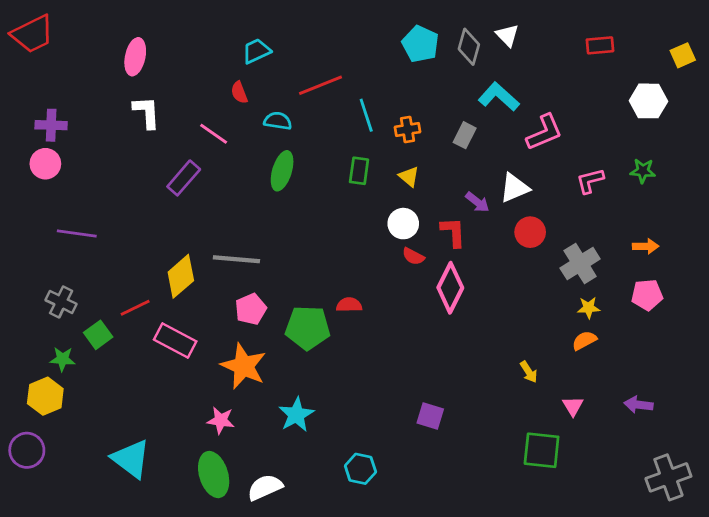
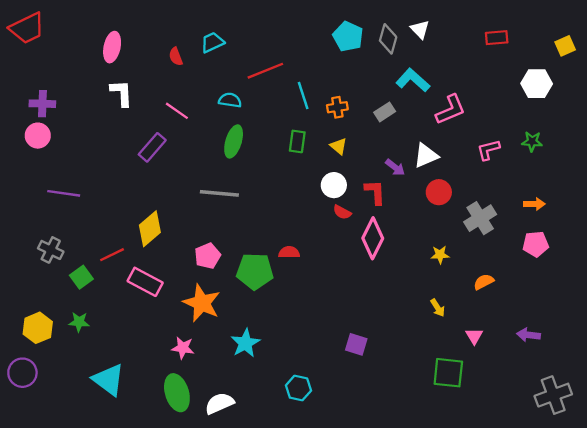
red semicircle: (239, 92) -> (176, 57), moved
gray rectangle: (465, 135) -> (385, 112), turned 30
gray line: (236, 259) -> (219, 193), moved
yellow star: (589, 308) -> (440, 255), moved
green star: (62, 359) -> (79, 322), moved

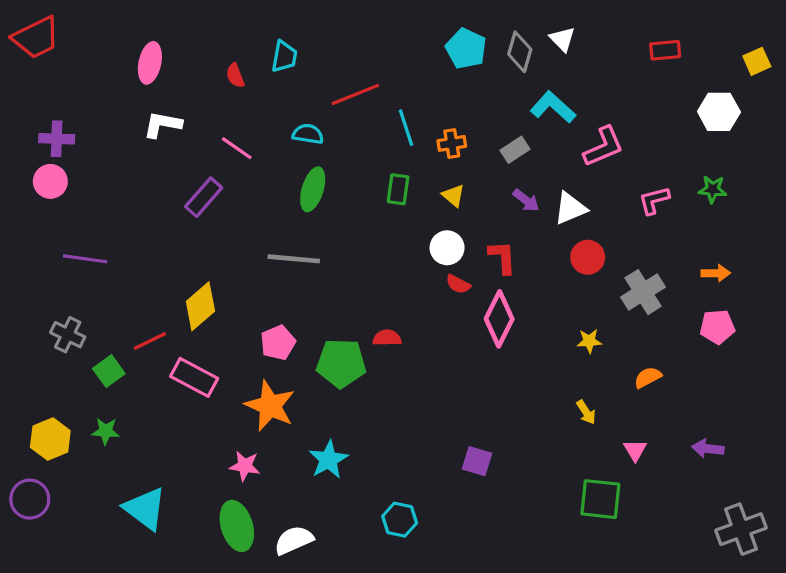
cyan trapezoid: (212, 42) -> (284, 57), turned 125
white L-shape: (122, 93) -> (163, 124), turned -76
purple arrow: (395, 167) -> (526, 200), moved

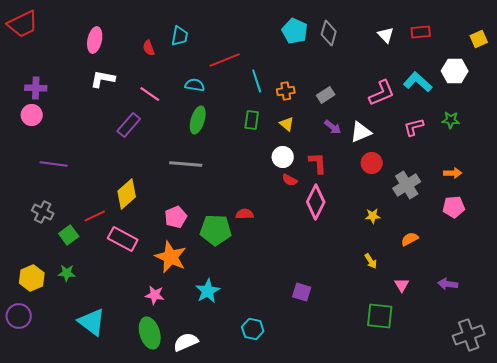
white triangle: (562, 39) -> (386, 35), moved
cyan L-shape: (553, 107) -> (418, 82), moved

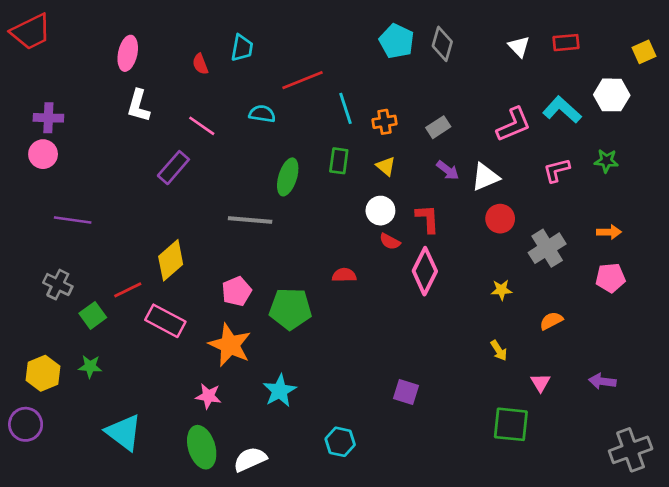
white L-shape: (103, 79) -> (138, 106), turned -85
green ellipse: (198, 120) -> (288, 177), moved
red semicircle: (245, 214) -> (344, 275), moved

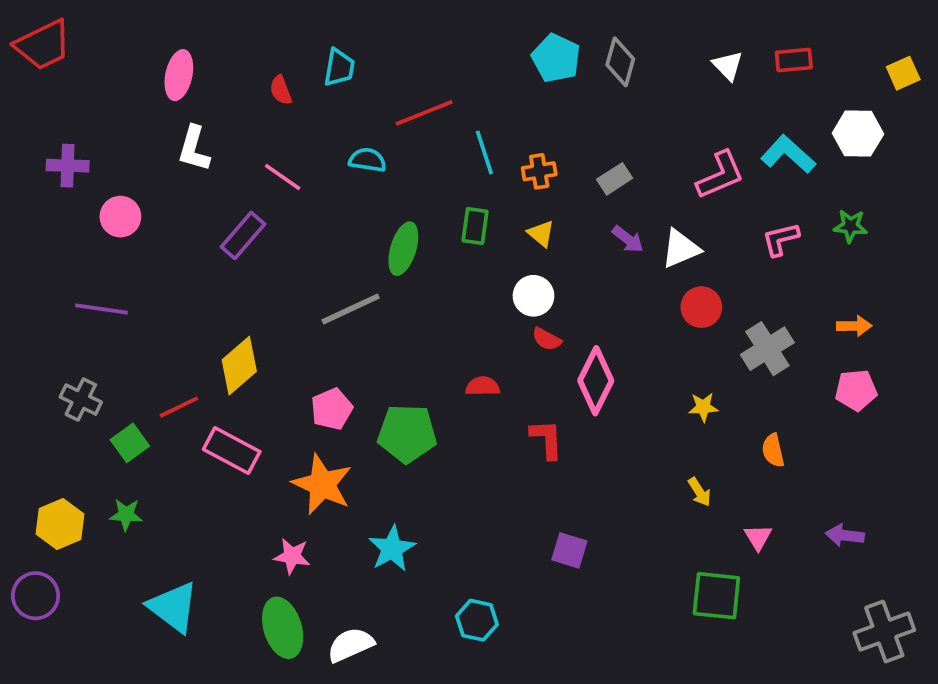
pink circle: (43, 154) -> (120, 217), moved
red L-shape: (428, 219) -> (547, 439), moved
gray line: (250, 220) -> (351, 309), turned -30
orange semicircle: (551, 321) -> (773, 450), turned -75

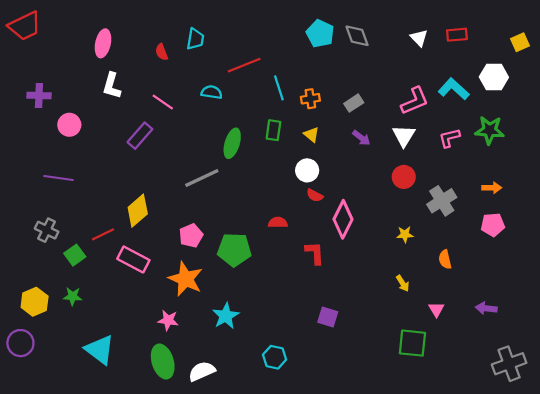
gray diamond: (620, 62) -> (357, 36), turned -36
green star: (850, 226) -> (490, 130), size x1.5
white triangle: (681, 249) -> (404, 136), moved, turned -35

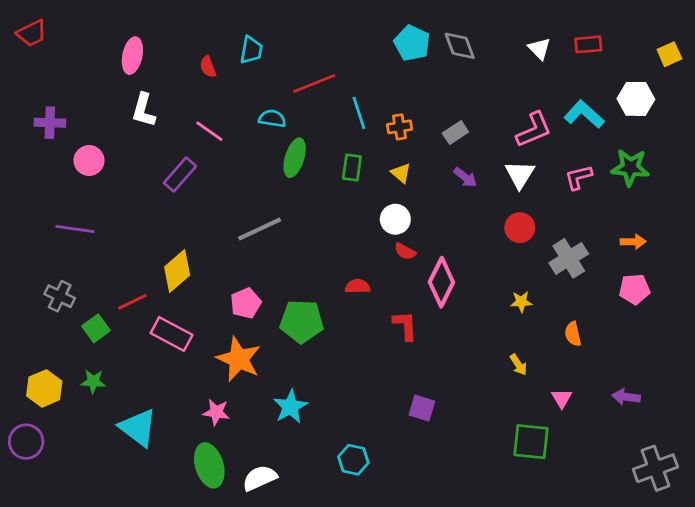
red trapezoid: (25, 26) -> (32, 33), size x0.7
green ellipse: (232, 143) -> (295, 158), moved
cyan triangle: (100, 350) -> (138, 428), moved

